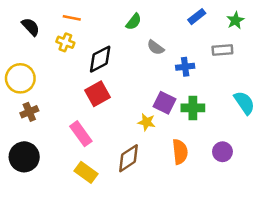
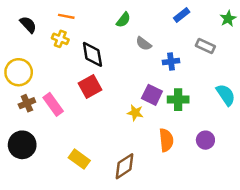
green star: (235, 20) -> (228, 19), moved
gray rectangle: (222, 50) -> (205, 46), turned 30
black diamond: (100, 59) -> (92, 54), turned -72
pink rectangle: (81, 134) -> (53, 104), moved
brown diamond: (128, 158) -> (125, 166), moved

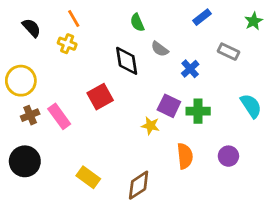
orange line: (66, 16) -> (74, 19), turned 49
green semicircle: (123, 20) -> (137, 22), turned 119
black diamond: (92, 54) -> (127, 61), moved
blue cross: (171, 61) -> (190, 69), turned -35

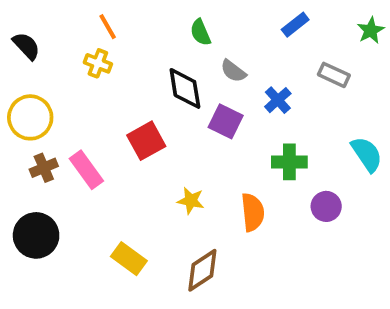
black semicircle: (31, 28) -> (26, 46), moved
purple square: (169, 106) -> (226, 121), moved
yellow star: (150, 126) -> (191, 201), moved
orange semicircle: (185, 156) -> (253, 212), moved
purple circle: (228, 156) -> (326, 206), moved

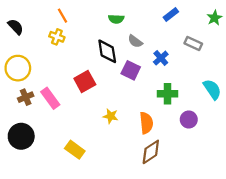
green semicircle: (200, 32) -> (116, 19), turned -64
brown diamond: (202, 270) -> (151, 152), moved

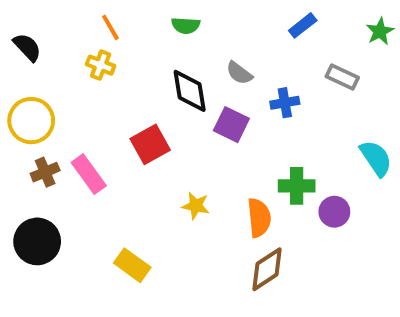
green semicircle: (116, 19) -> (186, 25), moved
blue cross: (161, 58) -> (285, 103), turned 32
green cross: (168, 94) -> (297, 186), moved

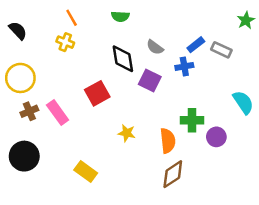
blue rectangle: (303, 25) -> (196, 45), moved

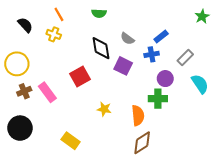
black semicircle: (18, 31) -> (25, 25), moved
gray rectangle: (221, 50) -> (185, 58), moved, turned -70
purple circle: (216, 137) -> (165, 79), moved

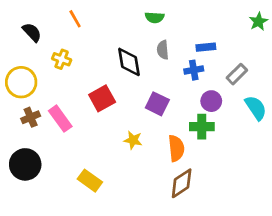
green semicircle: (99, 13) -> (155, 17), moved
yellow cross: (54, 34) -> (62, 59), moved
blue rectangle: (161, 36) -> (206, 47), turned 32
gray semicircle: (127, 39) -> (163, 50), turned 48
purple square: (123, 66) -> (157, 104), moved

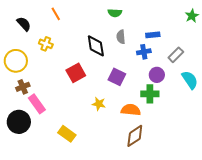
pink rectangle: (60, 119) -> (37, 104), moved
orange semicircle: (176, 148) -> (131, 110), turned -78

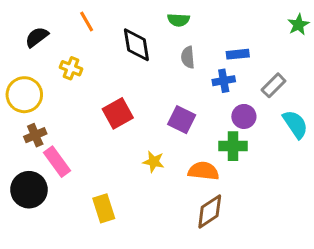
black semicircle: (24, 24) -> (37, 37), turned -84
black diamond: (96, 46) -> (136, 45), moved
yellow rectangle: (67, 134) -> (104, 208), turned 36

